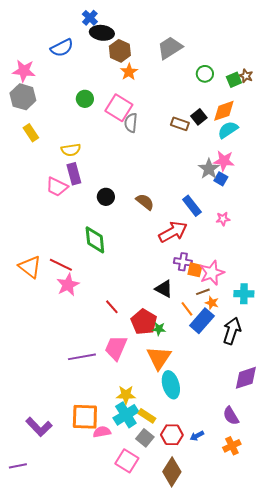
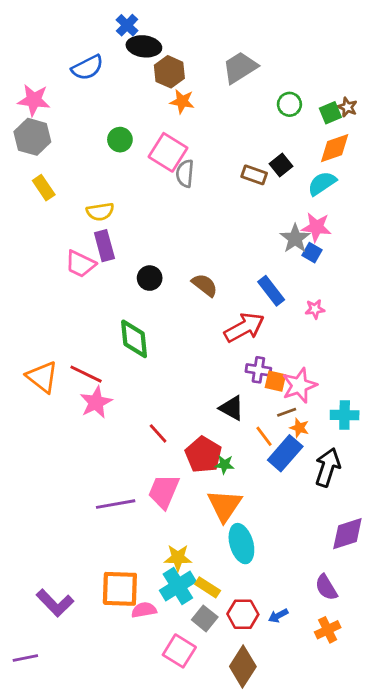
orange star: (129, 72) -> (182, 101), turned -30
orange diamond: (224, 111) -> (335, 148), moved

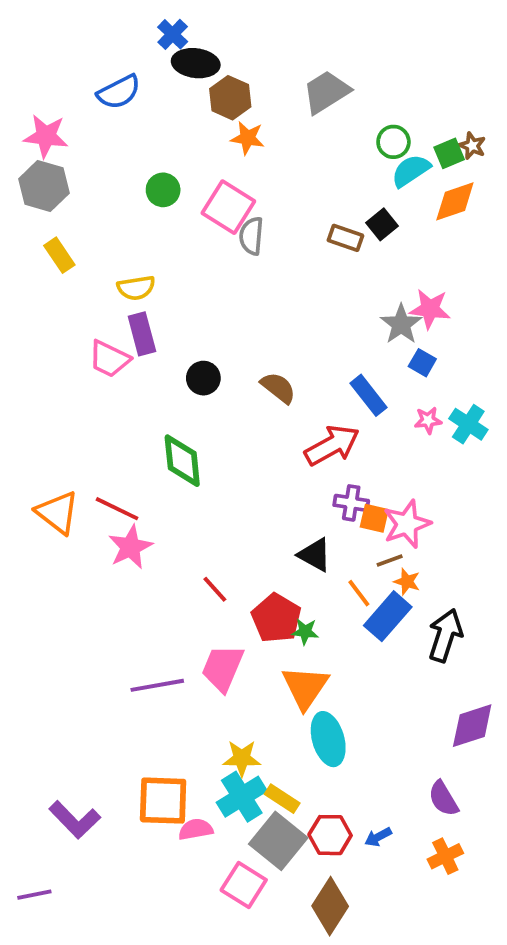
cyan semicircle: (322, 183) -> (411, 171), moved
blue square: (312, 253) -> (422, 363), moved
cyan cross: (345, 415) -> (468, 424), moved, turned 32
gray square: (205, 618) -> (278, 841), size x1.6

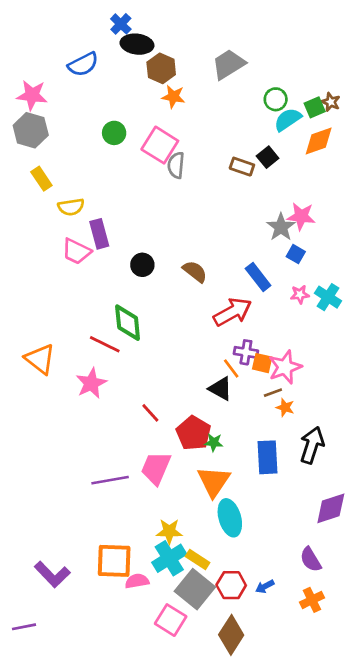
yellow semicircle: (136, 288) -> (71, 207), moved
red line: (117, 509) -> (105, 344), moved
orange line: (359, 593) -> (231, 368), moved
blue rectangle: (388, 616) -> (268, 457), moved, turned -44

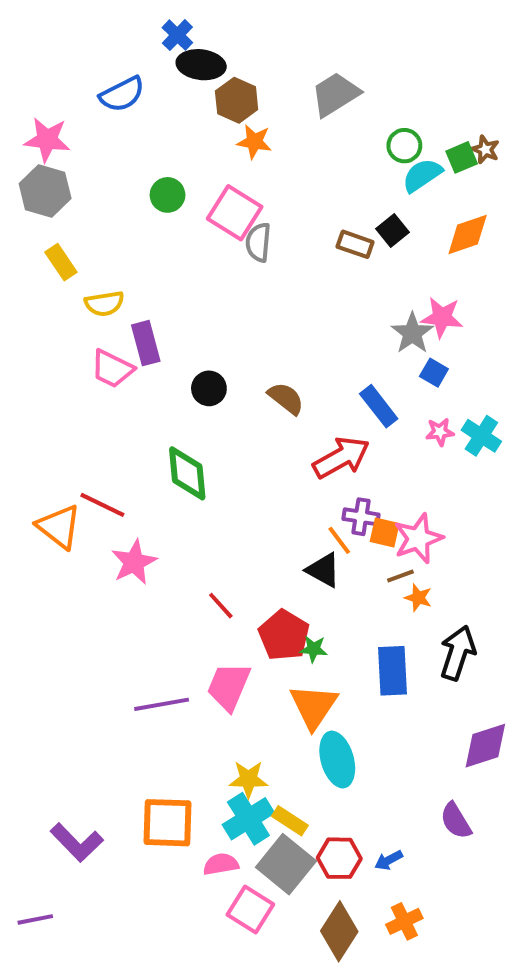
orange diamond: (319, 141) -> (468, 234), moved
red line: (105, 344) -> (102, 505), moved
pink semicircle: (137, 581) -> (221, 864), moved
orange cross: (312, 600) -> (404, 921), moved

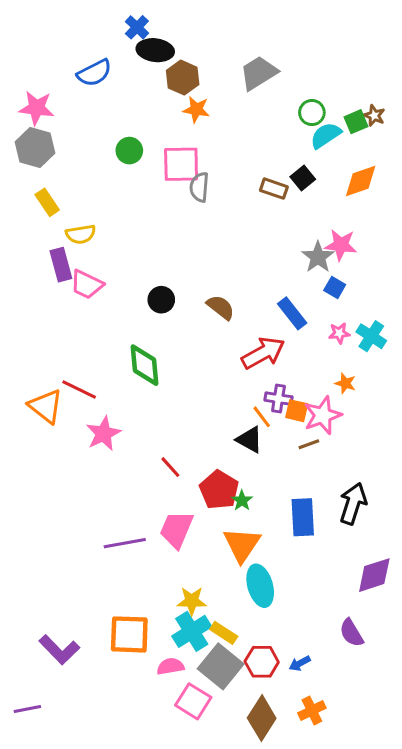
pink square: (235, 213) -> (181, 164), turned -33
purple rectangle: (146, 343) -> (61, 265), moved
orange star: (418, 598) -> (345, 383), moved
green star: (314, 649) -> (242, 501), turned 30

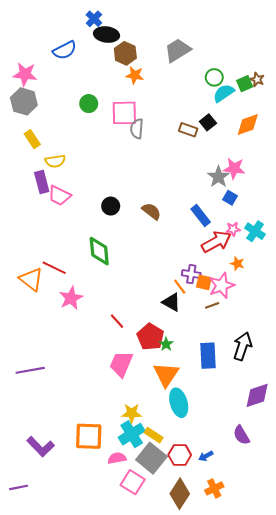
red arrow: (263, 353) -> (216, 242), moved
purple line: (125, 543) -> (30, 370), moved

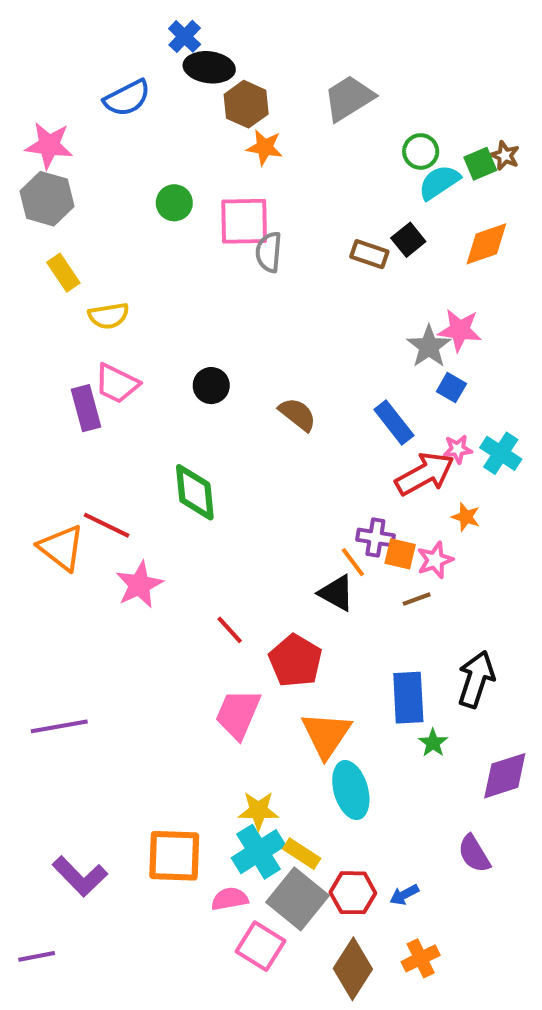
purple rectangle: (42, 182) -> (86, 408), moved
black circle: (111, 206) -> (211, 386), moved
pink star: (222, 286) -> (435, 560), size x0.7
green star: (166, 344) -> (433, 743), moved

